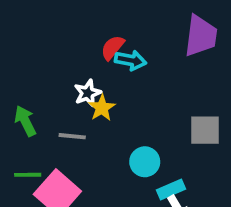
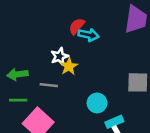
green arrow: (25, 121) -> (17, 74), turned -72
green line: (28, 175) -> (18, 100), moved

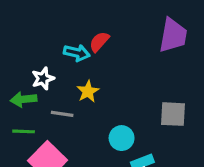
cyan arrow: (89, 35) -> (77, 53), moved
white star: (59, 56) -> (43, 78), moved

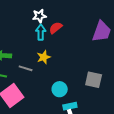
cyan arrow: (77, 53) -> (41, 32), turned -112
white star: (43, 78) -> (39, 16), moved

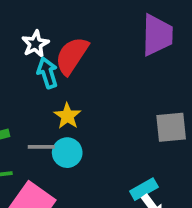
red semicircle: (56, 28) -> (72, 56), size x1.5
cyan circle: (60, 89) -> (67, 153), moved

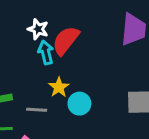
white star: (35, 44) -> (38, 29), turned -30
cyan circle: (67, 153) -> (79, 104), moved

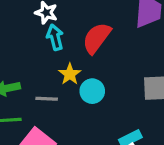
red semicircle: (66, 40) -> (97, 38), moved

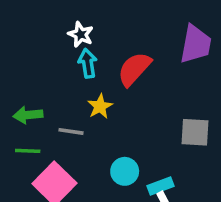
cyan circle: (92, 91) -> (125, 171), moved

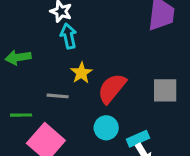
red semicircle: (134, 69) -> (112, 88), moved
green arrow: (28, 115) -> (18, 57), moved

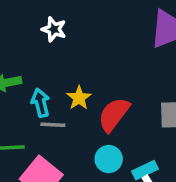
cyan arrow: (69, 36) -> (40, 103), moved

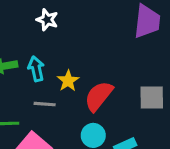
cyan arrow: (40, 103) -> (36, 69), moved

